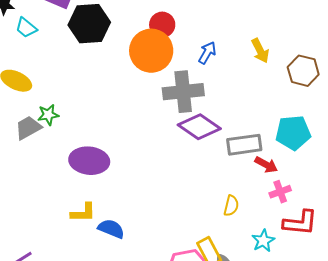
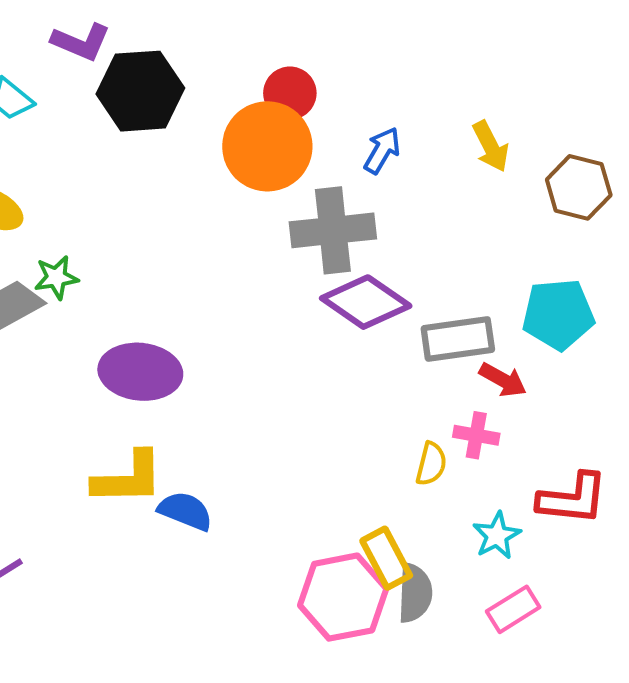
pink cross: (280, 192) -> (476, 435), moved, turned 30
yellow L-shape: (83, 213) -> (128, 478), size x1.4

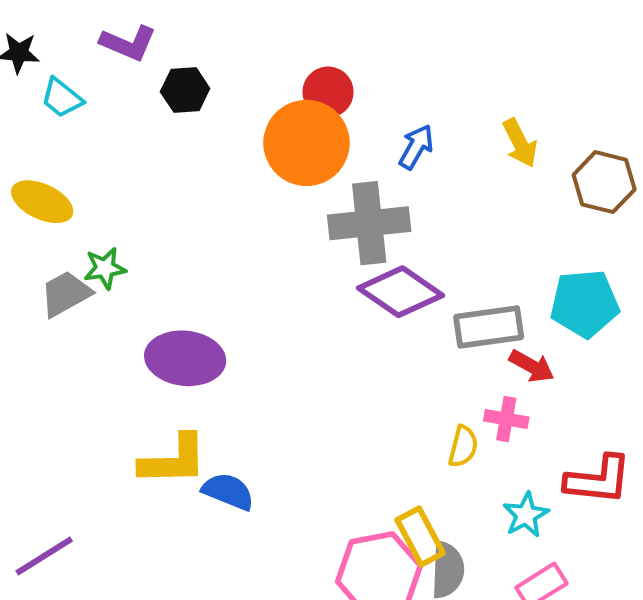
black hexagon: (140, 91) -> (185, 90), size x0.6

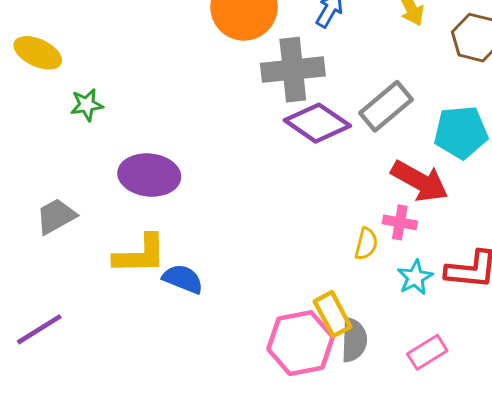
gray trapezoid: (66, 294) -> (56, 216), moved
gray rectangle: (489, 327) -> (386, 106), moved, turned -32
red arrow: (532, 366) -> (420, 181), size x1.6
cyan star: (526, 515) -> (415, 277), moved

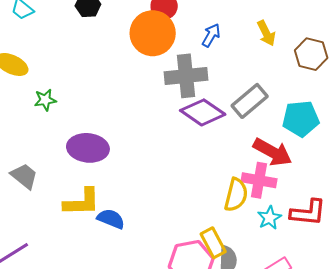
gray trapezoid: (56, 216) -> (24, 176), turned 68
pink cross: (400, 222) -> (259, 180), size x1.5
yellow semicircle: (366, 244) -> (236, 195), size x1.5

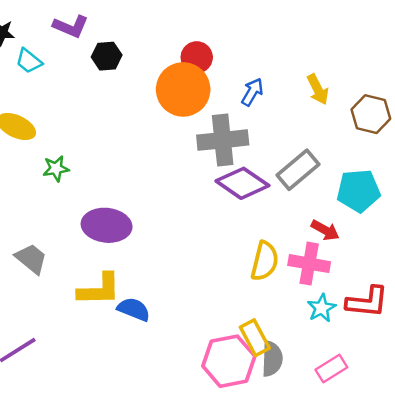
red arrow: (273, 152) -> (325, 230), size x0.6
yellow semicircle: (236, 195) -> (265, 261), moved

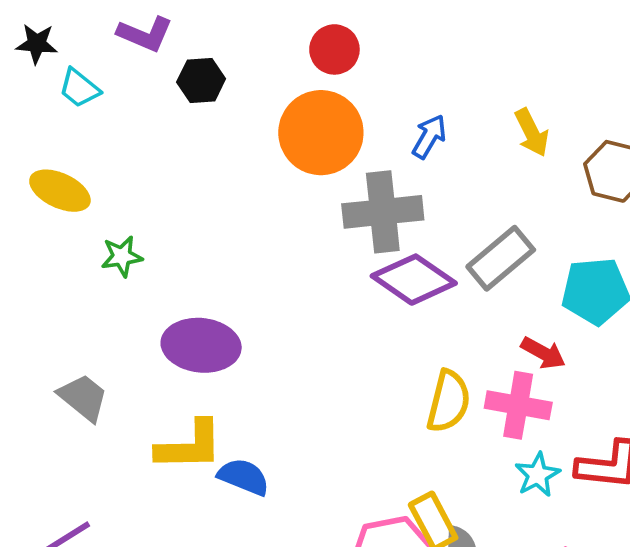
red circle: (197, 57) -> (334, 49), moved

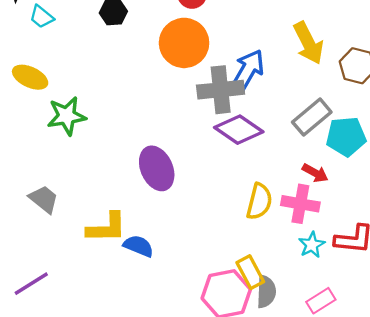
yellow arrow: (532, 133) -> (308, 43), size x1.5
blue arrow: (429, 136) -> (248, 70), moved, size x1.6
green star: (122, 256) -> (67, 116), size x1.6
gray rectangle: (501, 258) -> (312, 117), moved
purple ellipse: (201, 345) -> (157, 168), moved, turned 60

